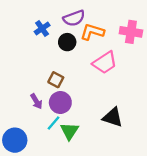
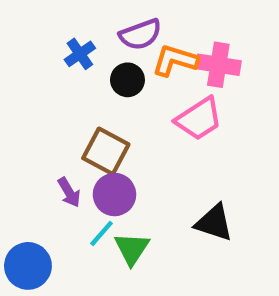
pink cross: (131, 32) -> (218, 65), moved
brown square: (56, 80) -> (106, 151), size x1.5

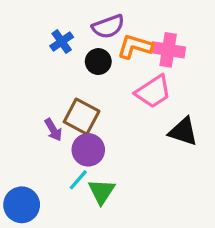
purple arrow: (69, 192) -> (53, 130), moved
black triangle: (214, 223) -> (183, 131), moved

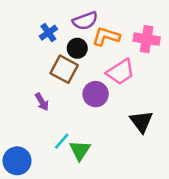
pink cross: (168, 50) -> (147, 39), moved
brown square: (82, 116) -> (64, 69), moved
black triangle: (183, 131) -> (141, 122), moved, turned 35
purple circle: (88, 150) -> (96, 94), moved

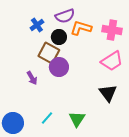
pink trapezoid: (120, 72) -> (112, 61), moved
purple circle: (96, 94) -> (59, 67), moved
cyan line: (62, 141) -> (47, 118), moved
green triangle: (80, 150) -> (77, 119), moved

